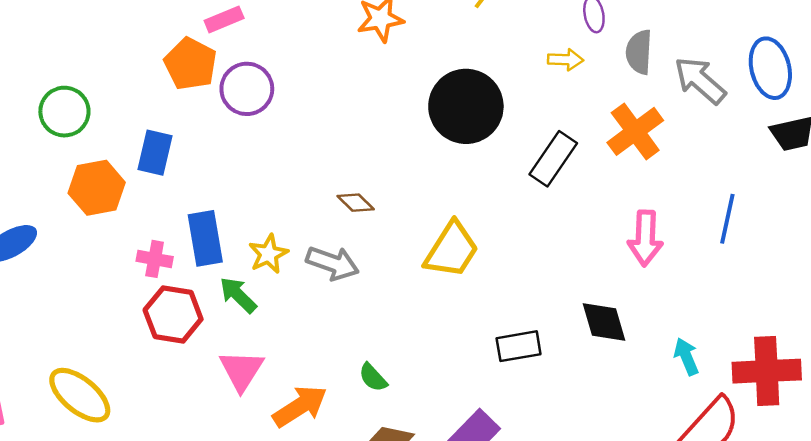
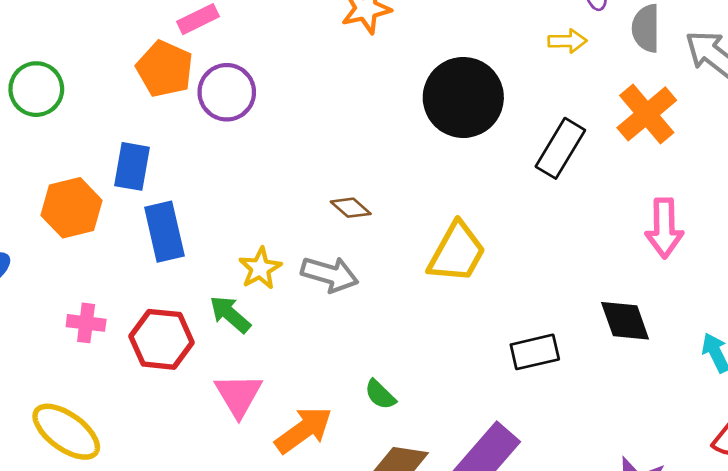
green circle: (64, 112) -> (36, 89), moved
blue rectangle: (205, 238) -> (164, 232), moved
pink cross: (155, 259) -> (86, 323), moved

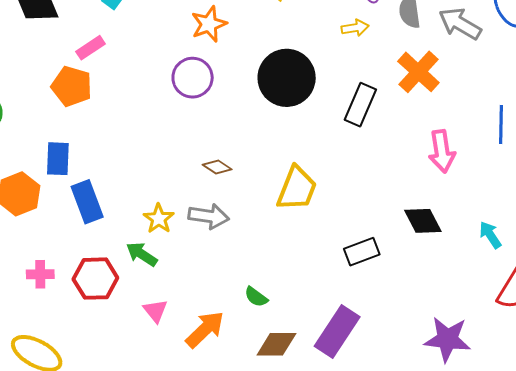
purple circle: (227, 92) -> (193, 78), moved
pink triangle: (238, 395) -> (155, 311), size x0.7

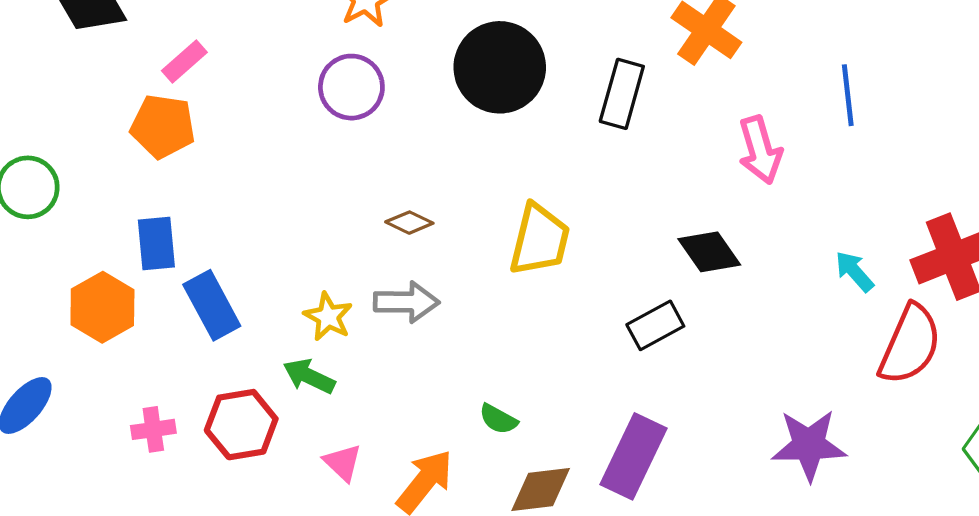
black diamond: (423, 221) -> (709, 252), moved

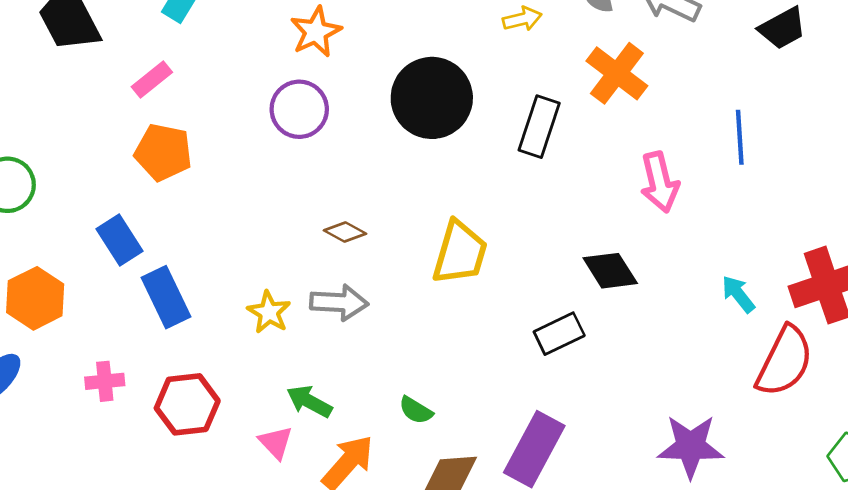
orange pentagon: (163, 126) -> (163, 152), moved
blue rectangle: (156, 243) -> (119, 240), turned -30
orange hexagon: (102, 307) -> (35, 298), moved
green arrow: (309, 376) -> (309, 401), moved
pink cross: (153, 429) -> (105, 381), moved

